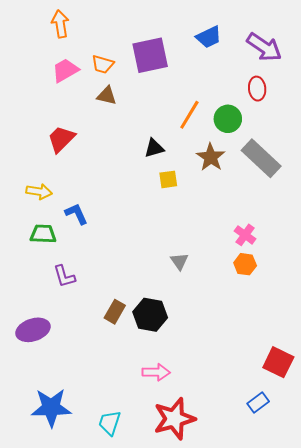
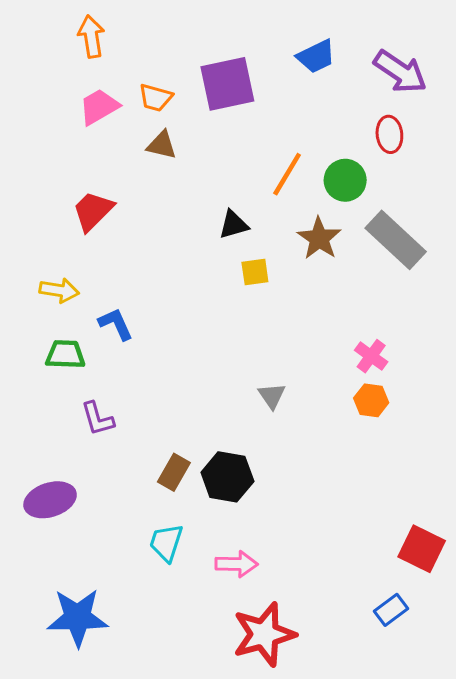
cyan trapezoid: (110, 423) -> (166, 543), moved

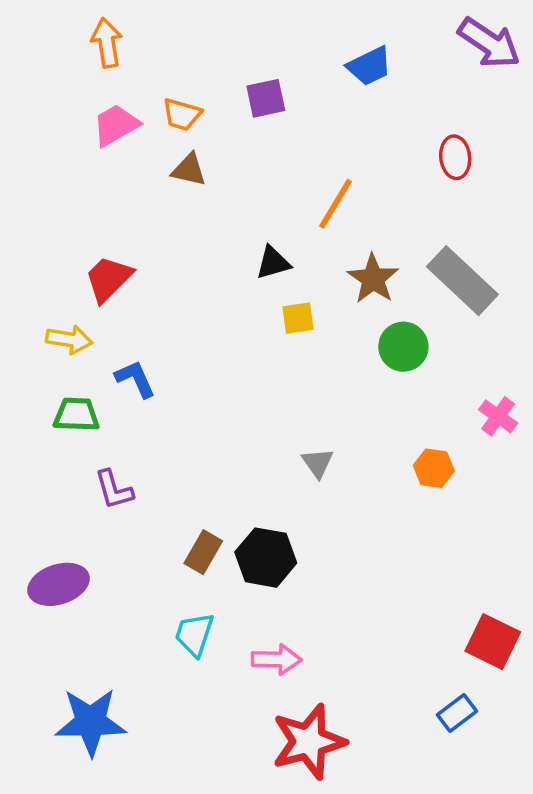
purple arrow: (400, 72) -> (489, 43), moved
purple square: (227, 84) -> (266, 98), size x0.6
green circle: (345, 180) -> (403, 347), moved
red trapezoid: (93, 211) -> (109, 279), moved
pink cross: (371, 356) -> (498, 416), moved

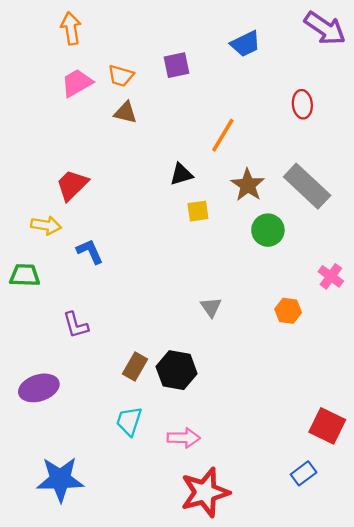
green trapezoid: (76, 415) -> (25, 275), moved

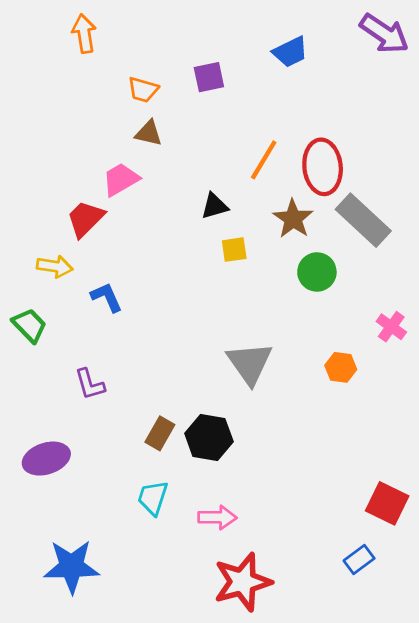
pink trapezoid: (77, 83) -> (121, 179), moved
red ellipse: (302, 104) -> (323, 167), moved, size x1.6
green trapezoid: (25, 275) -> (29, 325), turned 44
gray triangle: (211, 307) -> (250, 363), size x1.8

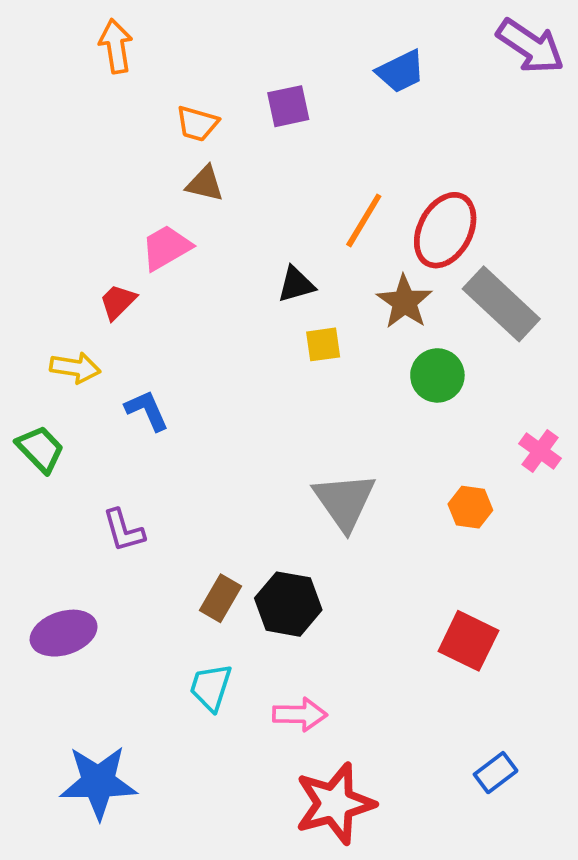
red ellipse: (323, 167) -> (445, 230), turned 34
red trapezoid: (86, 219) -> (118, 302), size x0.7
red square: (387, 503) -> (468, 641), moved

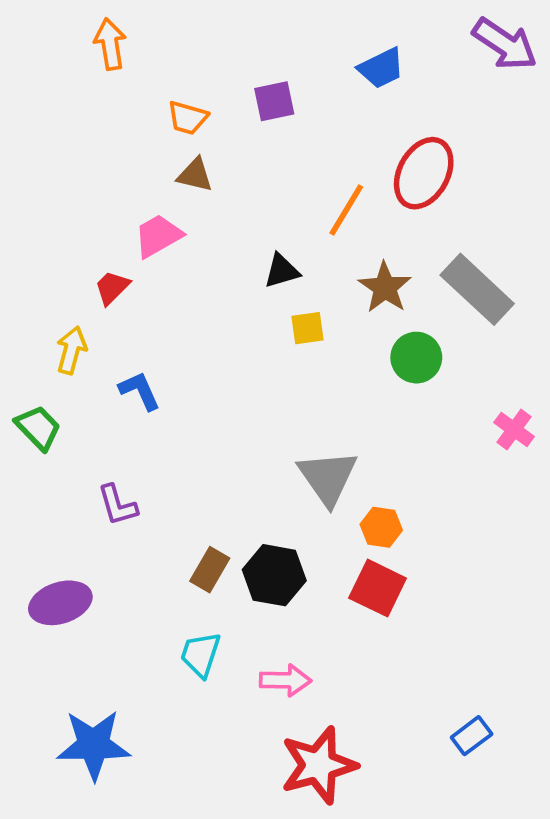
red ellipse: (445, 230) -> (424, 173), moved
yellow arrow: (75, 368) -> (71, 350), turned -84
orange hexagon: (470, 507) -> (381, 527), moved
red square: (468, 641) -> (378, 588), moved

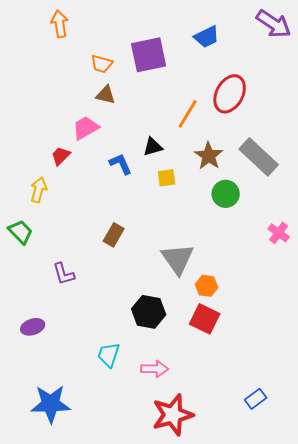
purple square: (274, 101) -> (149, 55), size x1.6
blue L-shape: (140, 391) -> (121, 164), moved
brown rectangle: (210, 570) -> (114, 235), moved
purple ellipse: (60, 603) -> (33, 327), size x0.7

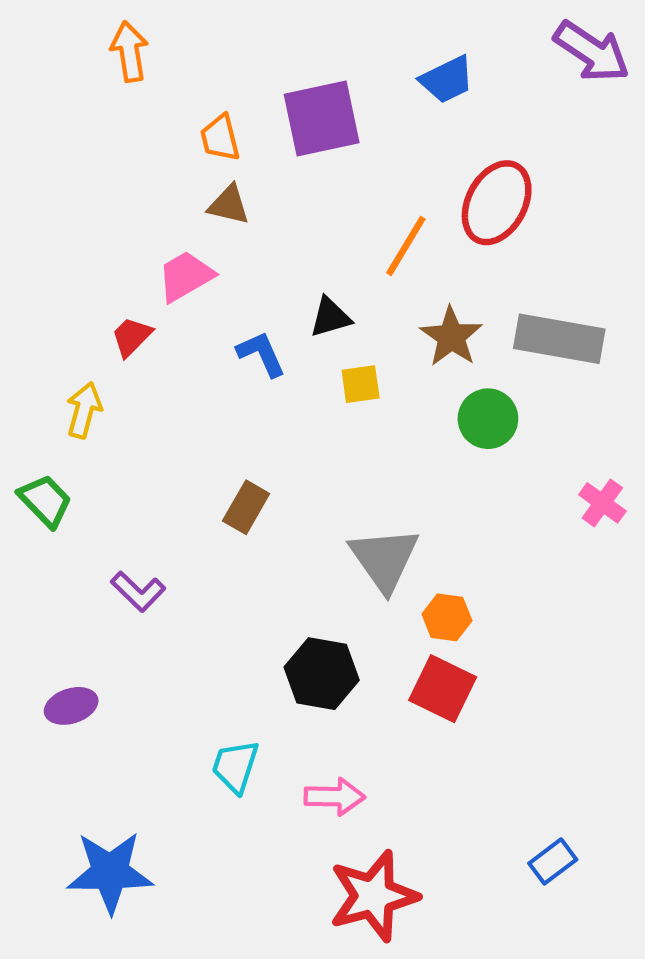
orange trapezoid: (102, 64) -> (220, 138), turned 60
gray rectangle: (259, 157) -> (559, 339), turned -33
purple L-shape: (64, 274) -> (138, 591), turned -30

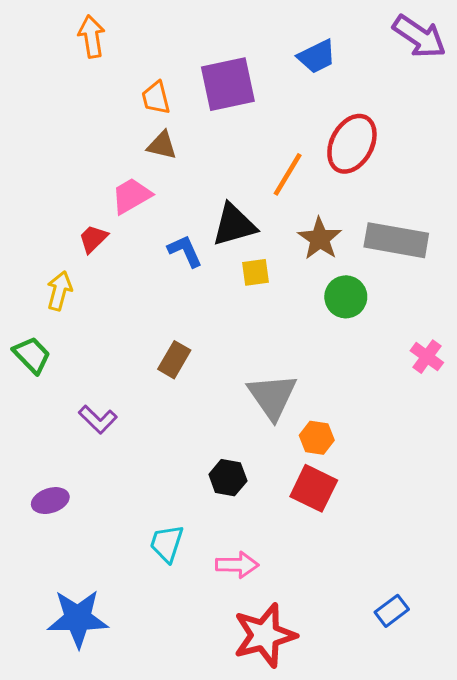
black triangle: (330, 317) -> (234, 225), size x1.5
black hexagon: (322, 674) -> (228, 478), size x0.7

